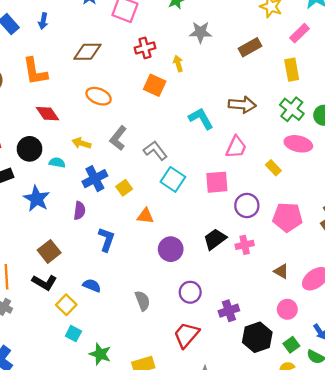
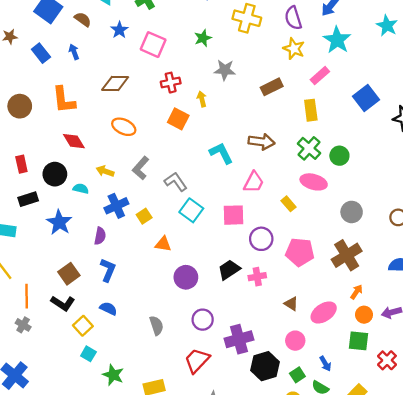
blue arrow: (43, 21) -> (74, 52), turned 144
blue L-shape: (106, 239) -> (108, 270), moved
purple cross: (229, 311) -> (239, 339), size x1.4

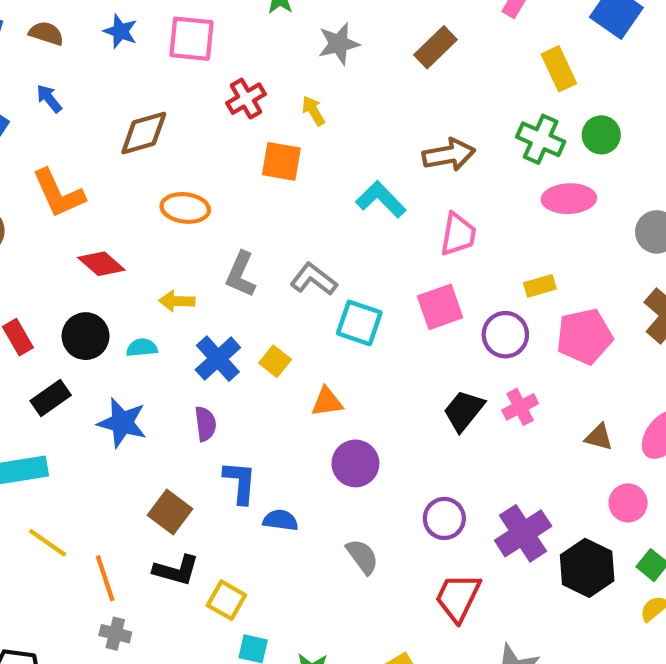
yellow rectangle: (311, 110) -> (559, 69), moved
yellow rectangle: (289, 204) -> (540, 286), moved, turned -48
purple circle: (186, 277) -> (355, 463), moved
blue semicircle: (108, 309) -> (281, 520), moved

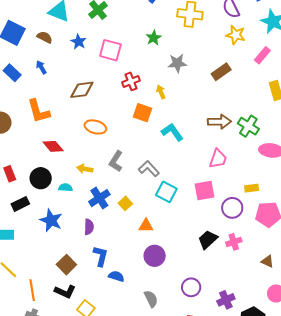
green cross: (541, 139) -> (248, 126), moved
cyan L-shape: (381, 199) -> (172, 132), moved
purple cross: (523, 533) -> (226, 300), size x0.7

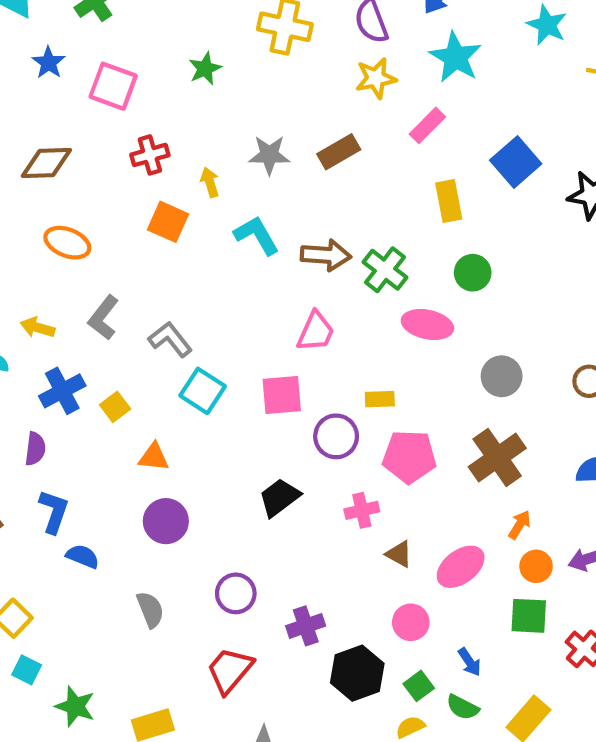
yellow star: (236, 35) -> (376, 78), turned -30
gray star: (177, 63) -> (269, 155), moved
cyan L-shape: (172, 132) -> (257, 235), moved
pink cross: (234, 242) -> (362, 510), moved

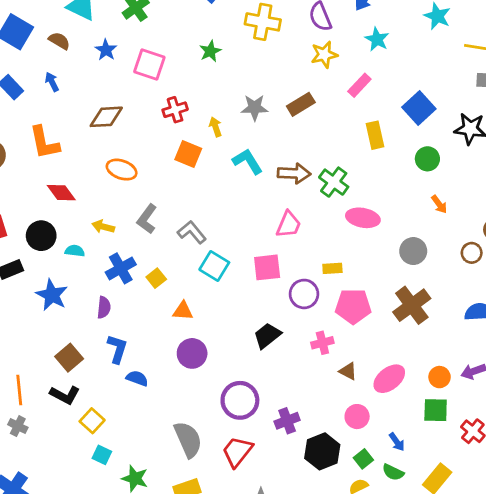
cyan star: (456, 57) -> (377, 39), size x0.7
green circle: (473, 273) -> (427, 159), moved
orange arrow: (519, 525) -> (439, 204), moved, turned 114
purple circle: (236, 593) -> (240, 400), size x1.4
gray semicircle: (150, 610) -> (188, 439), moved, size x1.5

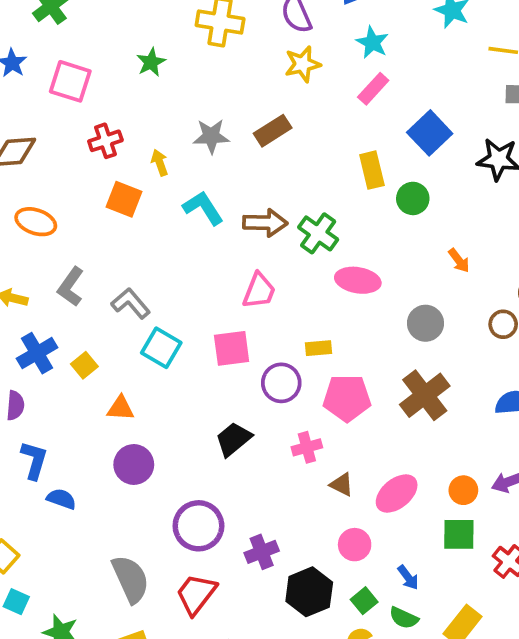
pink rectangle: (359, 85) -> (373, 89), moved
green circle: (427, 159) -> (413, 198), moved

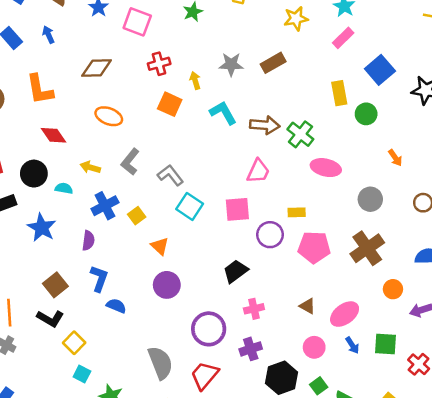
orange triangle: (121, 408) -> (160, 246), turned 36
pink cross: (307, 447) -> (254, 309), moved
orange circle: (463, 490) -> (393, 289), moved
blue arrow: (408, 577) -> (352, 345), moved

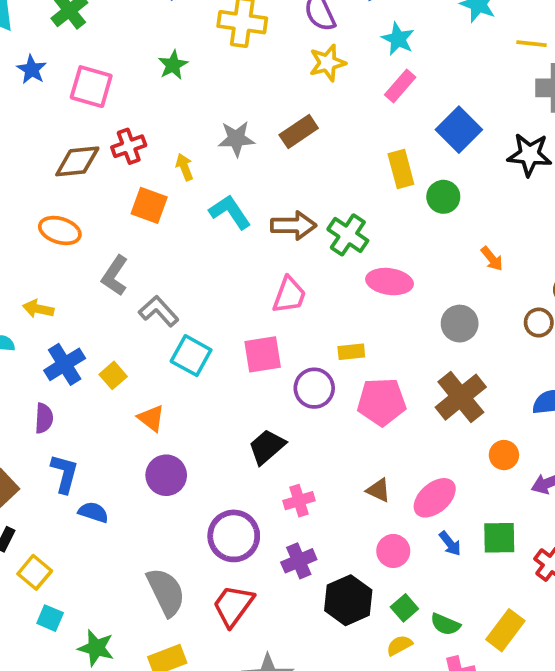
brown diamond: (97, 68) -> (77, 161), moved
gray L-shape: (130, 162) -> (115, 276), moved

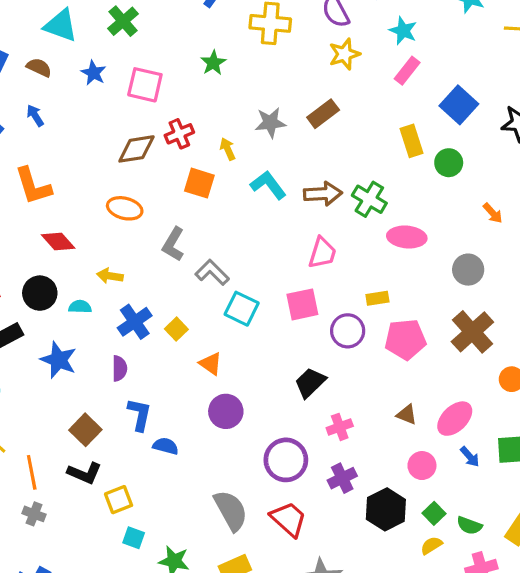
yellow square: (35, 572) -> (119, 500), turned 32
red trapezoid: (233, 606) -> (289, 519), turned 99

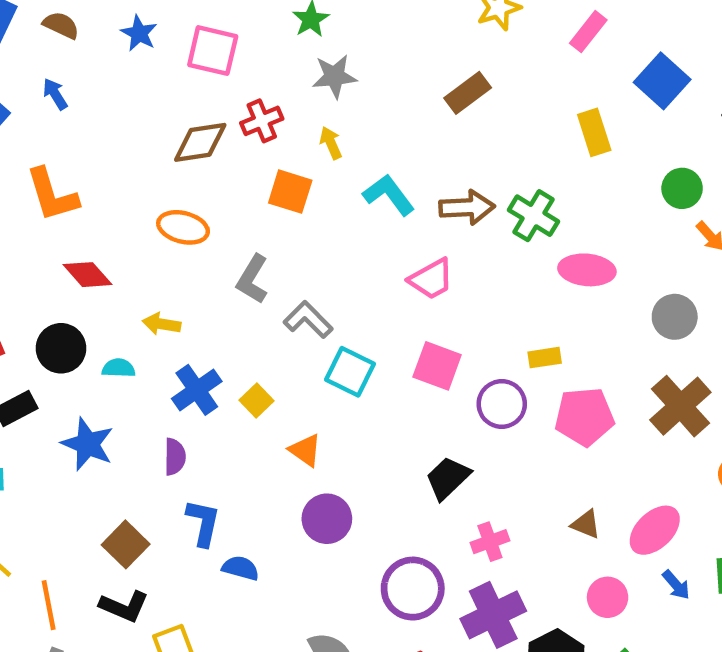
gray star: (270, 123) -> (334, 76), moved
green circle: (449, 163) -> (682, 188), moved
pink trapezoid: (322, 253) -> (431, 279), moved, turned 44
pink square: (302, 304) -> (437, 366), turned 32
purple cross: (342, 478) -> (493, 615), size x1.5

